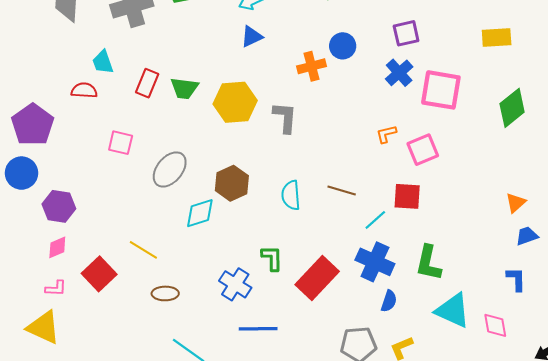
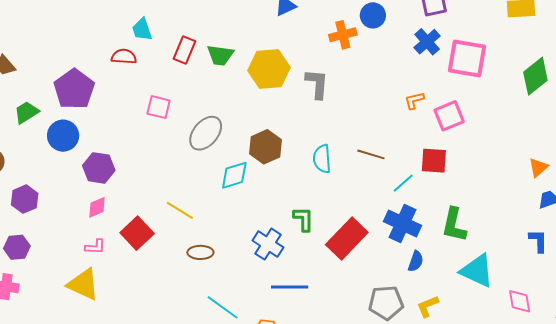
pink diamond: (495, 325) -> (520, 301), moved

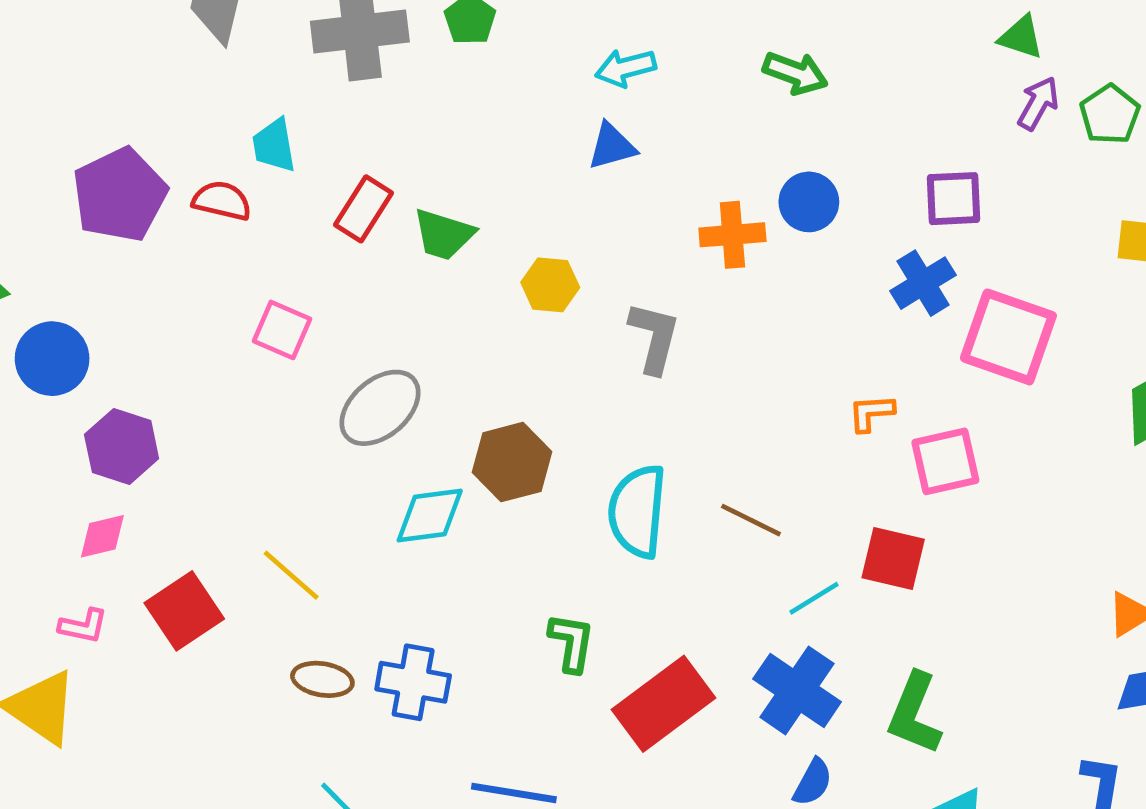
yellow hexagon: (269, 69) -> (550, 285), size x0.6
purple pentagon: (74, 89) -> (120, 195), moved
cyan semicircle: (322, 159) -> (637, 511), size x1.4
blue cross: (268, 244) -> (413, 682), moved, turned -32

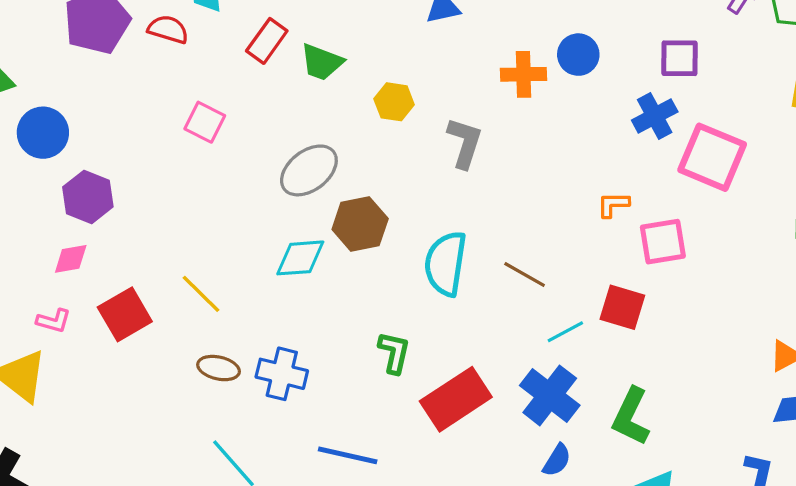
gray ellipse: (380, 408) -> (309, 170), moved

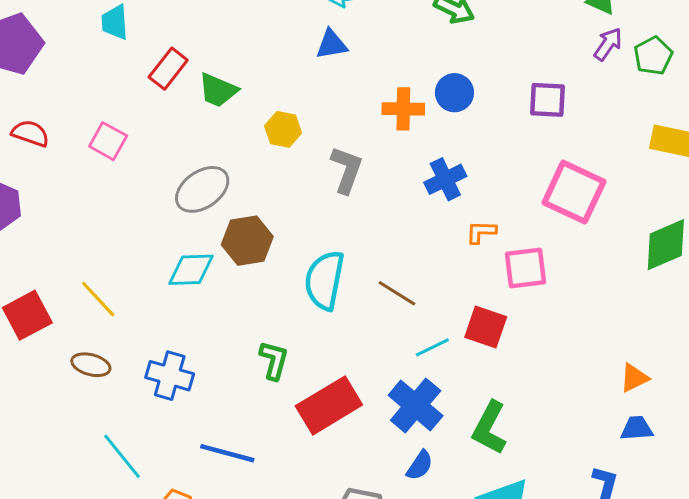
red semicircle: (168, 29) -> (30, 133), moved
blue cross: (655, 116) -> (445, 179), moved
brown ellipse: (219, 368) -> (91, 365), moved

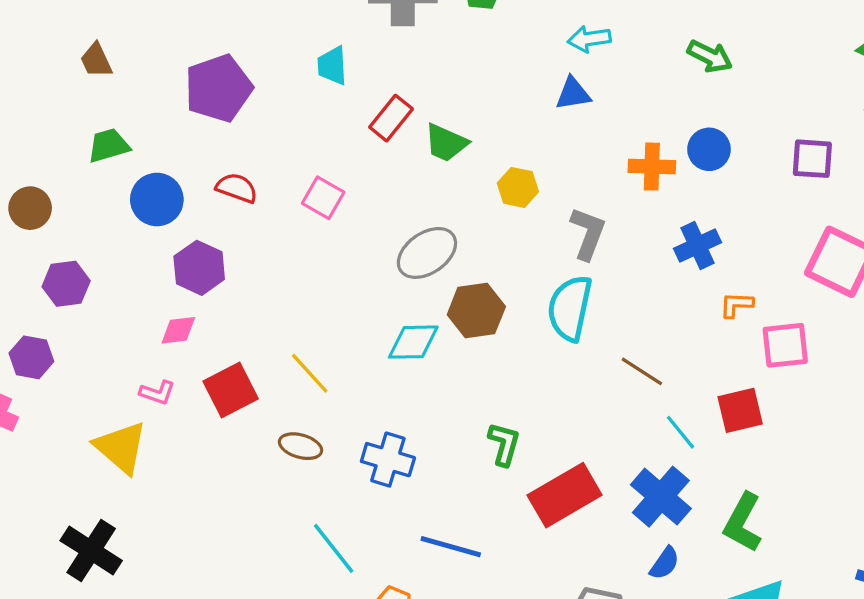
cyan semicircle: (325, 280) -> (570, 308), moved
red square: (486, 327) -> (740, 410), turned -33
cyan line: (432, 347) -> (680, 432), turned 76

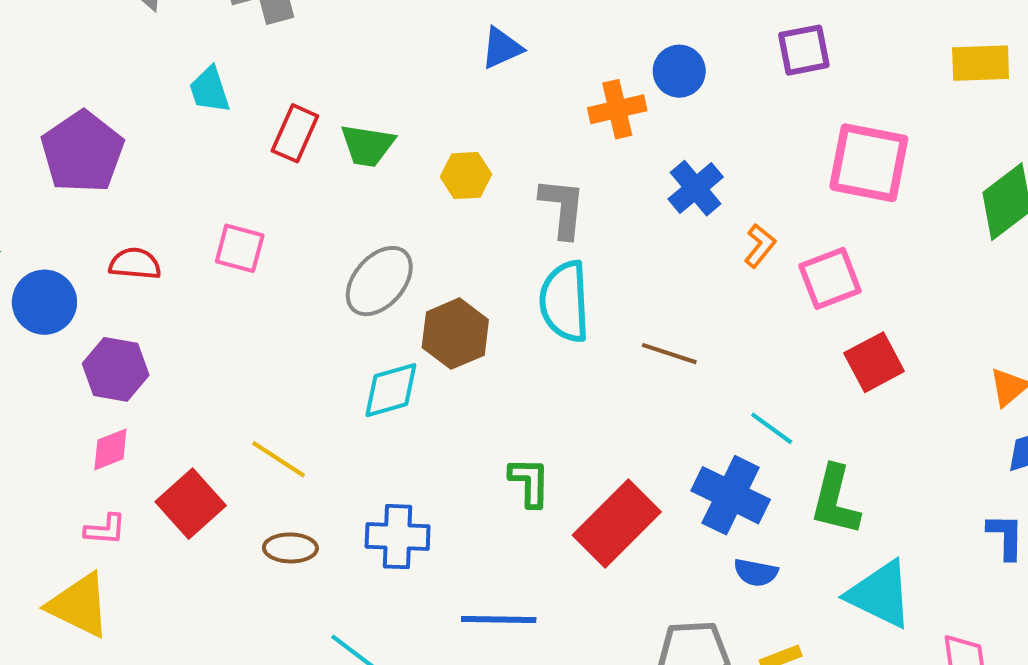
orange L-shape: (736, 305) -> (760, 246), turned 141
red square: (740, 410) -> (874, 362), moved
cyan line: (680, 432) -> (772, 428), moved
blue semicircle: (665, 563) -> (756, 573), turned 81

